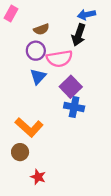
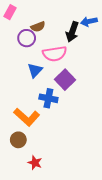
blue arrow: (86, 15) -> (89, 21), moved
purple circle: (36, 51) -> (27, 38), moved
blue cross: (74, 107) -> (48, 98), moved

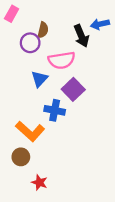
brown semicircle: (38, 27) -> (43, 30), turned -56
black arrow: (72, 32) -> (81, 36), turned -42

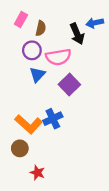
pink rectangle: (12, 14) -> (21, 20), moved
purple circle: (30, 43) -> (32, 50), moved
blue cross: (55, 110) -> (53, 119), moved, turned -36

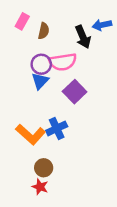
purple circle: (32, 50) -> (41, 64), moved
brown circle: (20, 148) -> (44, 168), moved

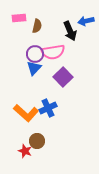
pink rectangle: (22, 21) -> (19, 18), turned 56
red star: (40, 187) -> (25, 151), moved

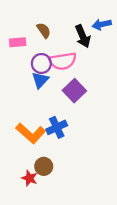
pink rectangle: (19, 18) -> (18, 42), moved
brown semicircle: (37, 26) -> (44, 30), turned -48

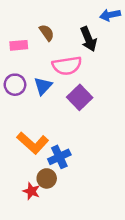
blue arrow: (102, 24) -> (110, 15), moved
purple circle: (41, 63) -> (15, 85), moved
blue cross: (57, 127) -> (59, 157), moved

